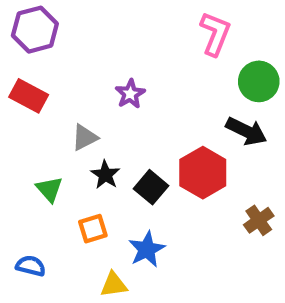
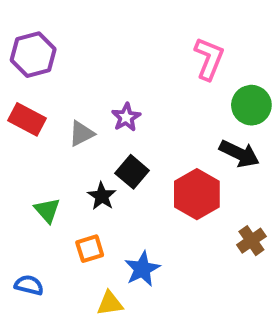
gray triangle: (85, 137) -> (82, 133), moved
black square: (151, 187) -> (132, 172), moved

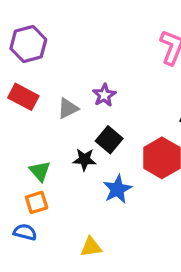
black star: (102, 196) -> (84, 160), turned -30
orange square: (90, 249) -> (37, 202), moved
blue star: (142, 269) -> (117, 189), moved

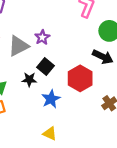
gray triangle: (68, 108) -> (18, 46), size x1.5
yellow triangle: (91, 247) -> (50, 134), moved, turned 32

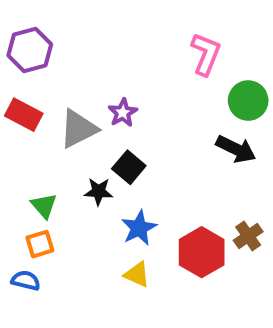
red hexagon: (80, 78) -> (202, 252), moved
yellow triangle: (50, 134) -> (137, 274), moved

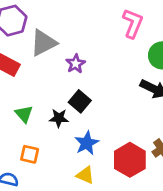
gray triangle: (78, 129) -> (44, 43), moved
green triangle: (44, 206) -> (24, 114), moved
orange square: (40, 244) -> (30, 154), moved, turned 30

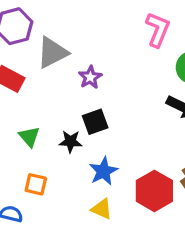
black square: (80, 101) -> (95, 122), turned 30

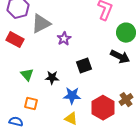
black square: (95, 122) -> (84, 66), moved
blue star: (103, 171) -> (72, 96), turned 30

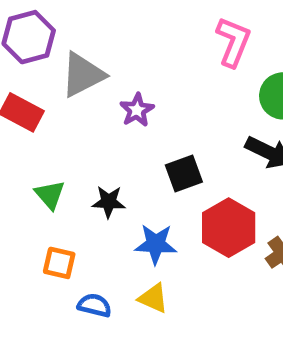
red hexagon: (103, 108) -> (229, 228), moved
blue semicircle: (16, 122) -> (94, 305), moved

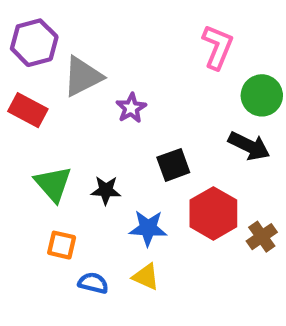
green triangle: (50, 195) -> (53, 184), size x1.4

